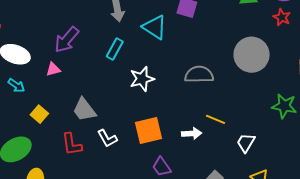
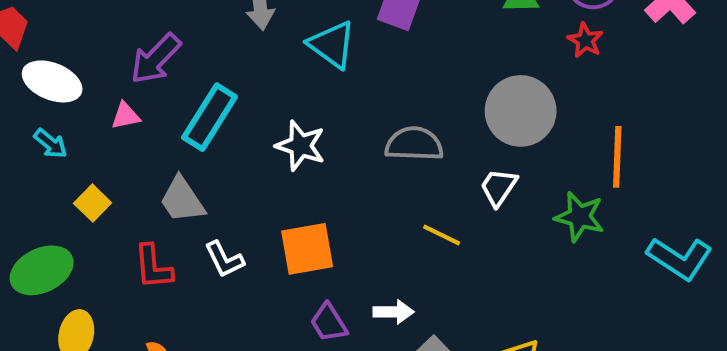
cyan rectangle: (115, 49) -> (210, 117), moved, size x1.5
white star: (142, 79) -> (300, 146), turned 30
white arrow: (192, 134) -> (394, 312), moved
white trapezoid: (246, 143) -> (499, 187), moved

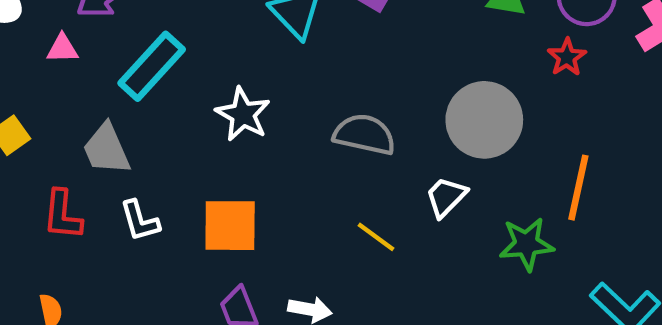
green star: (579, 217) -> (527, 244), turned -30

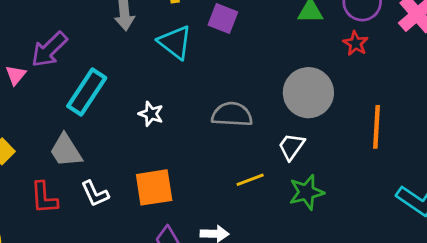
pink triangle: (62, 49) -> (16, 75), moved, turned -40
white star: (243, 114) -> (151, 114), size x0.7
yellow line: (376, 237) -> (250, 180), turned -48
green star: (527, 244) -> (306, 192), moved

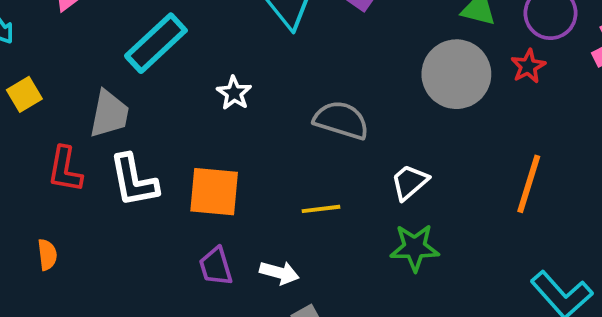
gray circle: (308, 93) -> (456, 74), moved
gray trapezoid: (66, 151) -> (109, 114), turned -150
yellow line: (250, 180) -> (321, 209), moved
white L-shape: (95, 194) -> (134, 181), size x1.4

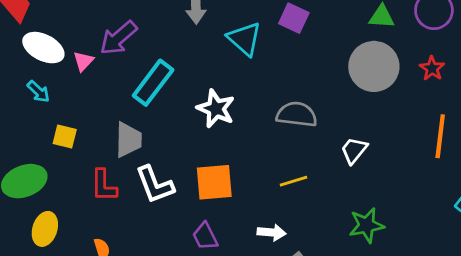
red star: (528, 66) -> (432, 68), moved
white star: (234, 93) -> (216, 109), size x1.5
yellow square: (24, 94) -> (65, 136), turned -35
green star: (415, 248) -> (366, 225), moved
purple trapezoid: (216, 266) -> (205, 236), moved

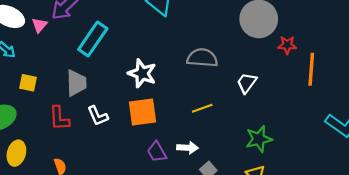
red star: (432, 68) -> (287, 45), moved, turned -30
white star: (216, 109) -> (142, 73), moved
white L-shape: (155, 185) -> (98, 116), size x0.7
purple trapezoid: (205, 236) -> (157, 152), moved

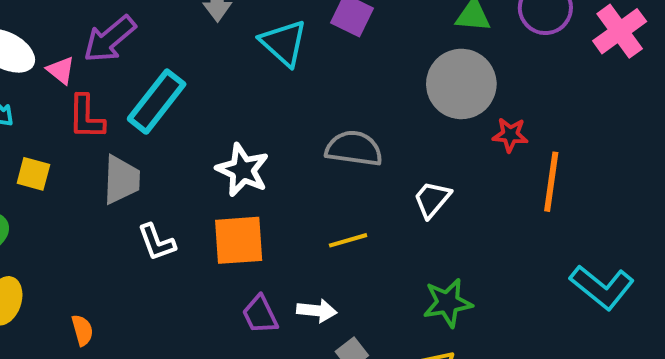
pink triangle: (39, 25) -> (61, 70), turned -35
red L-shape: (59, 118) -> (86, 117), moved

